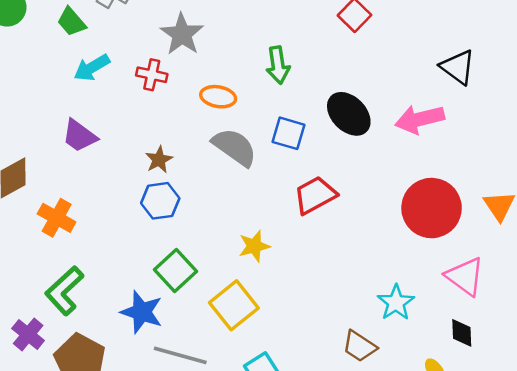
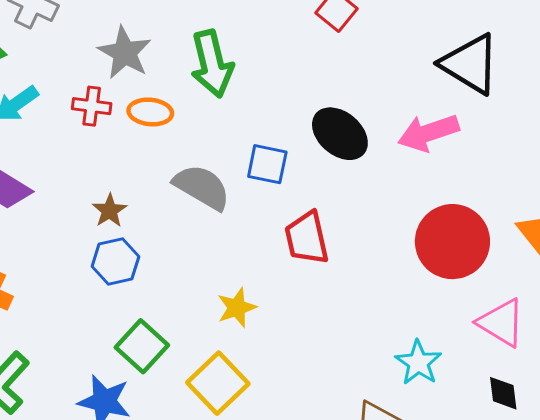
green arrow: (278, 65) -> (212, 64), moved, size x1.4
black triangle: (458, 67) -> (470, 64), size x1.4
orange ellipse: (218, 97) -> (150, 112), moved
red trapezoid: (315, 195) -> (307, 238), turned -69

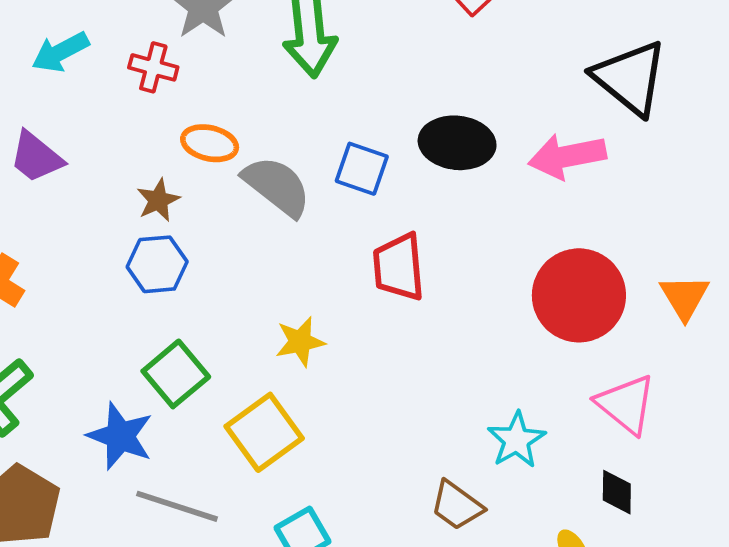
orange ellipse: (150, 112) -> (210, 143), moved
black ellipse: (340, 134) -> (457, 143), turned -42

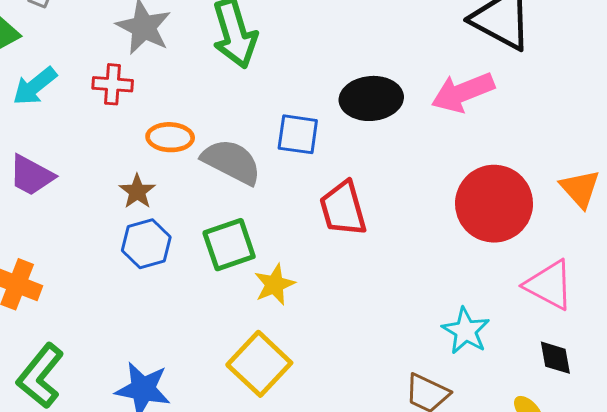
green square: (176, 374) -> (229, 245), moved, turned 32

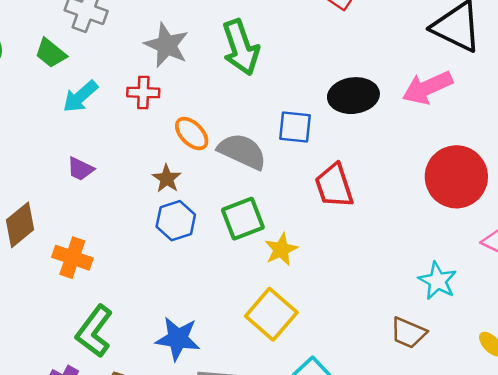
orange ellipse: (170, 137) -> (192, 134), turned 45
purple trapezoid: (31, 175) -> (80, 169), size x0.7

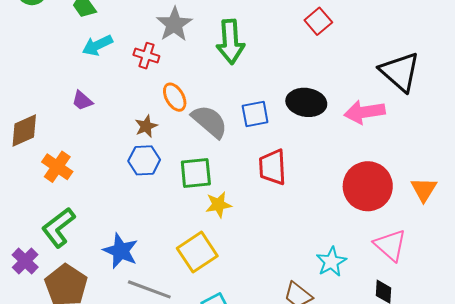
blue square: (295, 127) -> (255, 114), turned -32

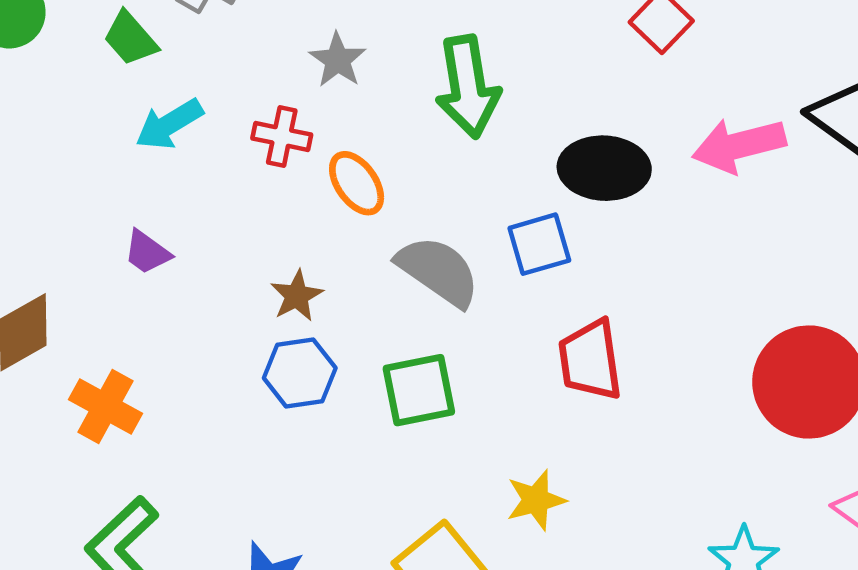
gray star: (174, 24) -> (338, 60), size x0.7
orange ellipse: (175, 97) -> (357, 183), moved
black ellipse: (306, 102) -> (604, 168), moved
pink arrow: (365, 112) -> (739, 145), moved
yellow star: (218, 205) -> (536, 500), moved

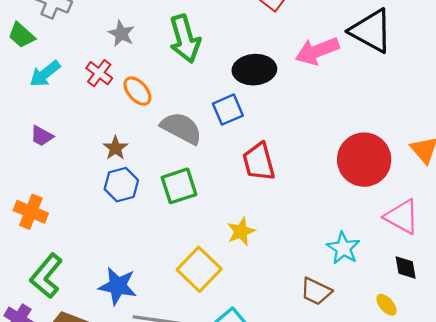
red cross: (282, 137) -> (99, 73), turned 32

